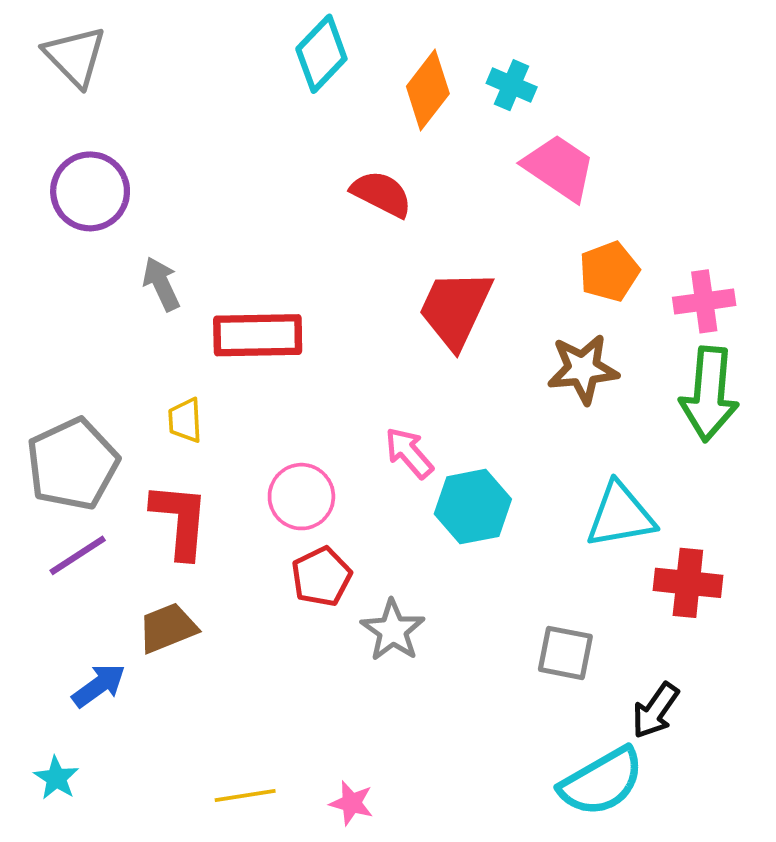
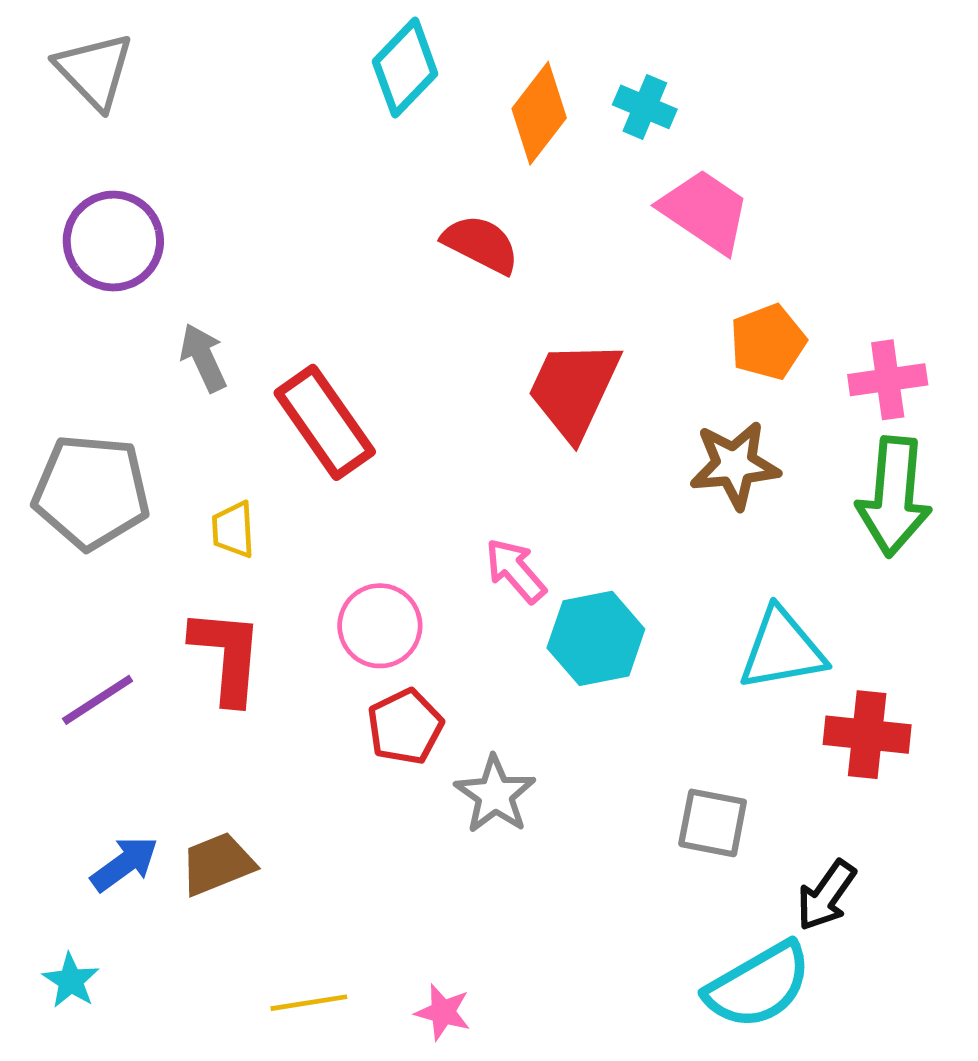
red rectangle: (258, 335) -> (325, 422), turned 56
gray pentagon: (73, 464) -> (91, 492), moved, turned 30
brown trapezoid: (168, 628) -> (217, 864), moved

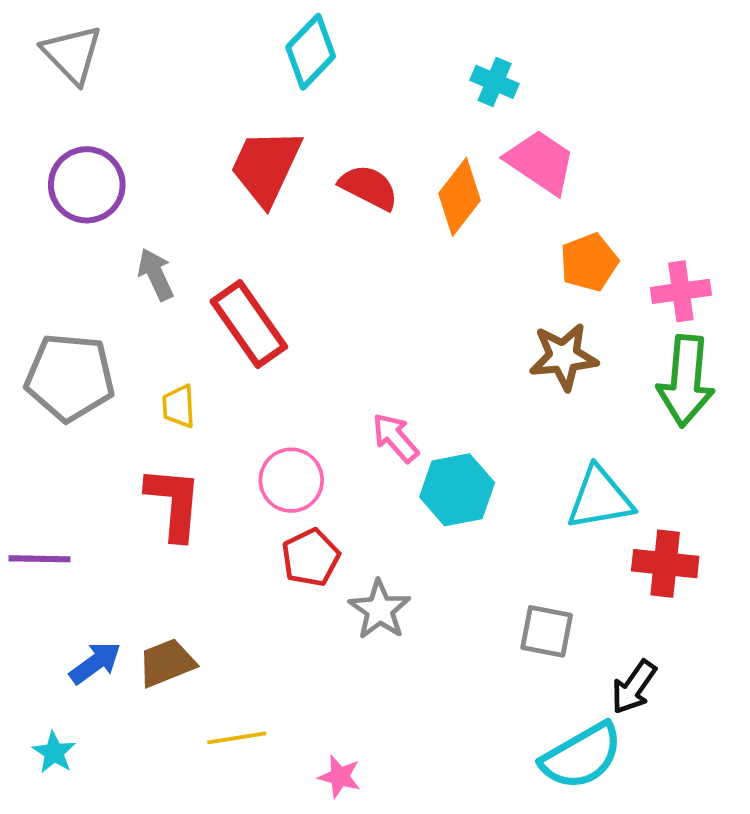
orange diamond: (539, 113) -> (459, 197), moved
red trapezoid: (574, 389) -> (266, 167), moved
purple line: (98, 700) -> (40, 559), moved, turned 34
yellow line: (309, 1003) -> (237, 738), moved

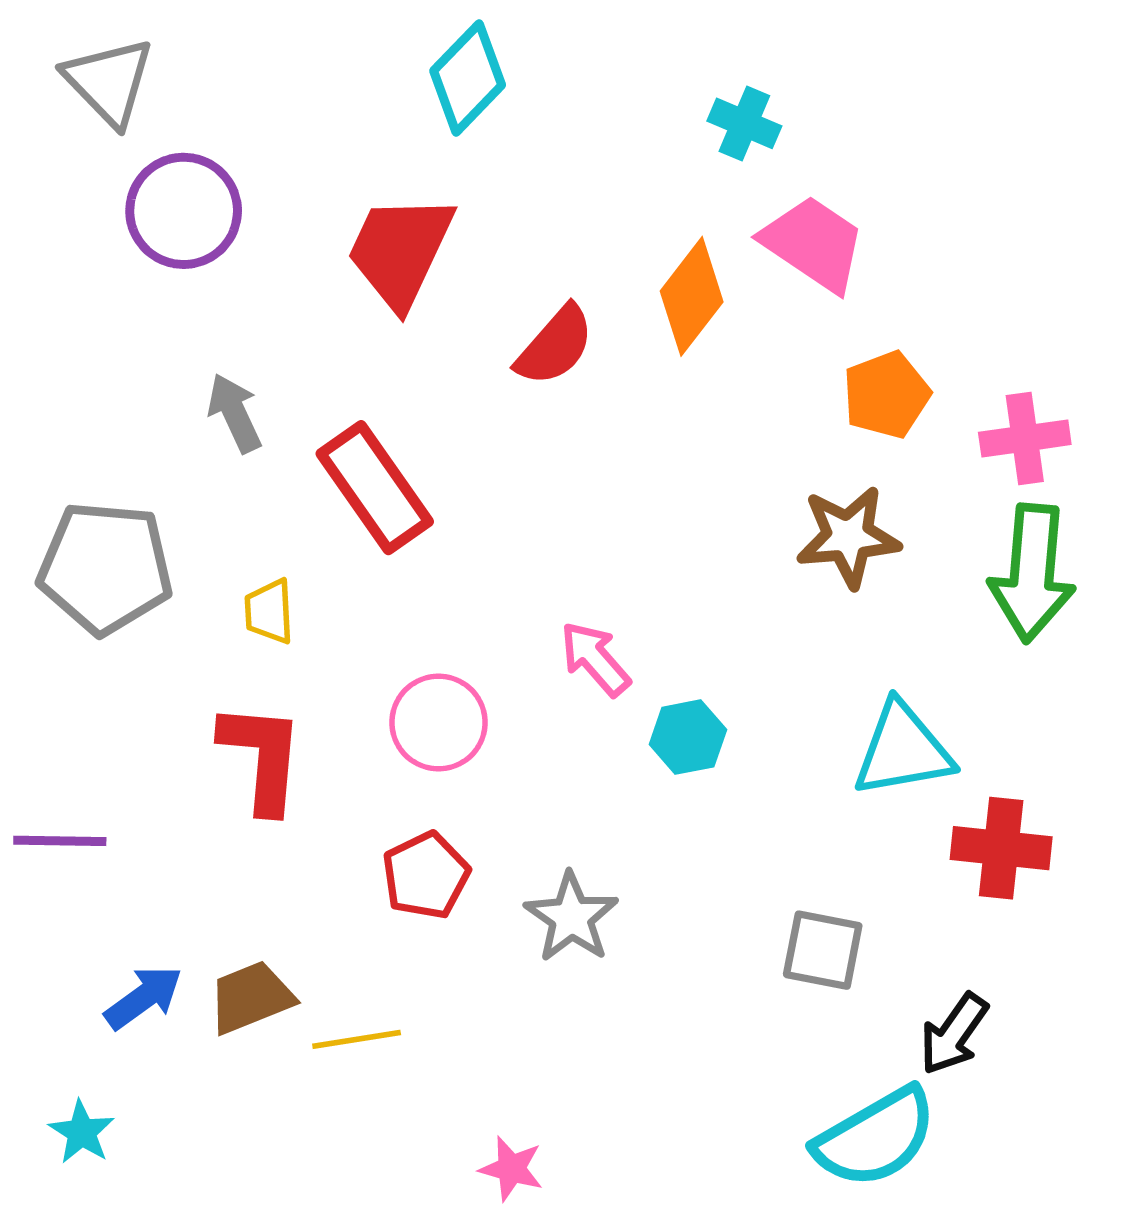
purple circle: (87, 185) -> (184, 211), moved
red semicircle: (369, 187) -> (555, 346), moved, turned 104
cyan hexagon: (457, 490) -> (688, 737), size x0.7
red pentagon: (311, 558) -> (426, 875), moved
yellow line: (237, 738) -> (357, 1039), moved

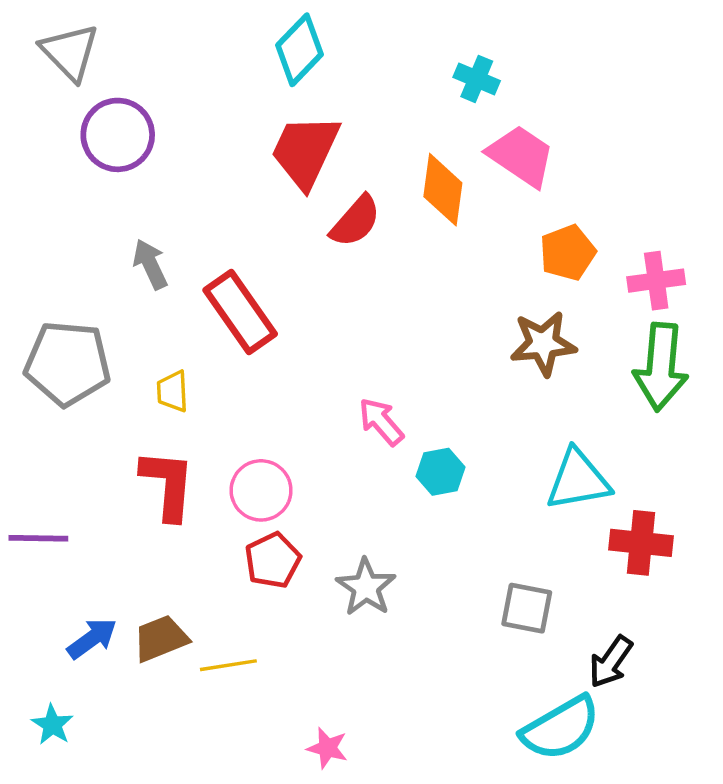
red trapezoid: (400, 251) -> (305, 151), moved
orange diamond: (692, 296) -> (443, 190), turned -30
pink circle: (439, 723) -> (261, 490), moved

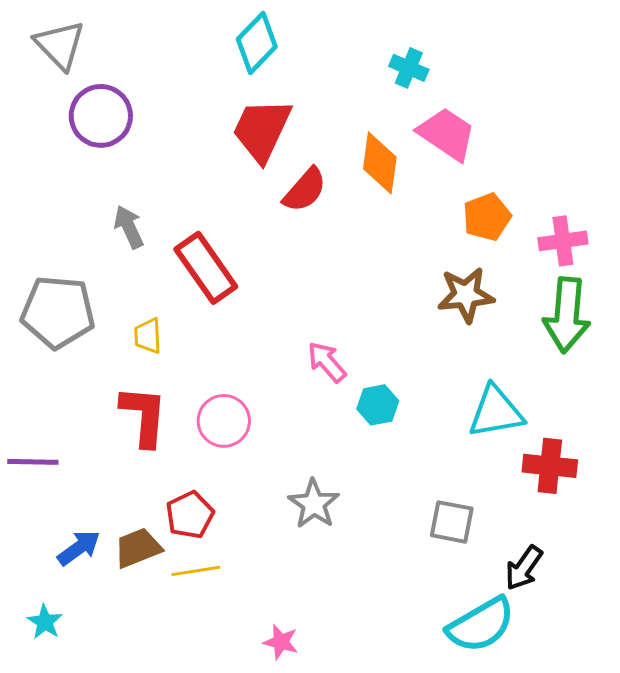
red pentagon: (273, 560) -> (190, 515), moved

